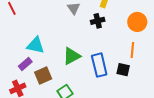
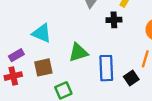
purple rectangle: (25, 64) -> (16, 55), moved
black square: (123, 70) -> (131, 78), turned 32

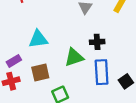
black cross: (114, 20) -> (97, 42), moved
cyan triangle: (42, 33) -> (38, 39), turned -30

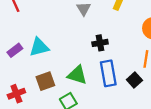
green triangle: (74, 57) -> (77, 75), moved, turned 42
purple rectangle: (14, 61) -> (15, 50), moved

